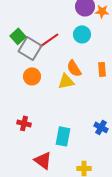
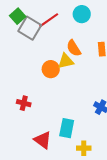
orange circle: (32, 76) -> (51, 69), moved
cyan rectangle: (63, 136) -> (67, 128), moved

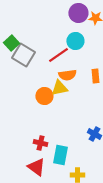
red line: (49, 20) -> (58, 55), moved
orange semicircle: (74, 48) -> (67, 75), turned -66
red cross: (24, 103) -> (40, 143), moved

